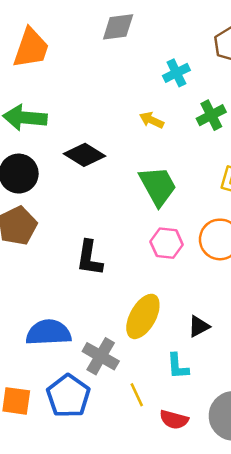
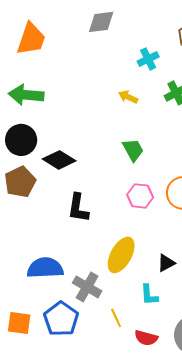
black diamond: (85, 155) -> (59, 160), moved
green trapezoid: (158, 186) -> (133, 150), size x0.7

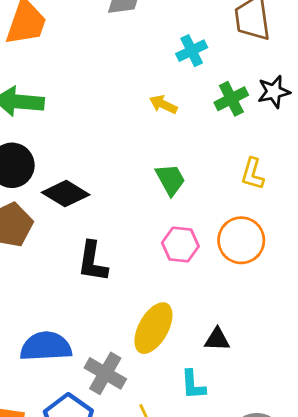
black triangle: (166, 263) -> (217, 339), turned 30

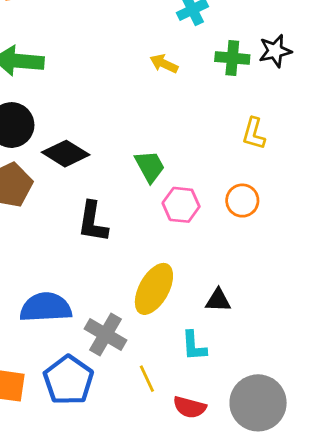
green cross: (231, 99) -> (232, 58), turned 32
green trapezoid: (170, 179) -> (150, 166), moved
orange circle: (241, 240) -> (242, 201), size x0.7

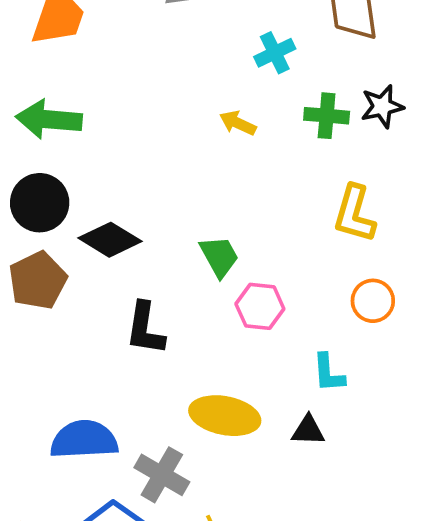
yellow L-shape: (254, 134) -> (354, 214), size x1.4
orange circle: (242, 201) -> (373, 301), moved
yellow ellipse: (154, 289) -> (225, 416), turned 72
cyan L-shape: (194, 346) -> (328, 373), moved

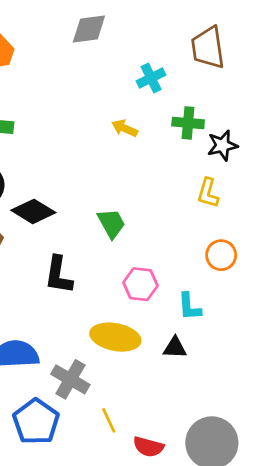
black star: (382, 106) -> (222, 145), moved
yellow L-shape: (354, 214) -> (208, 193), size x0.7
pink hexagon: (260, 306) -> (140, 284), moved

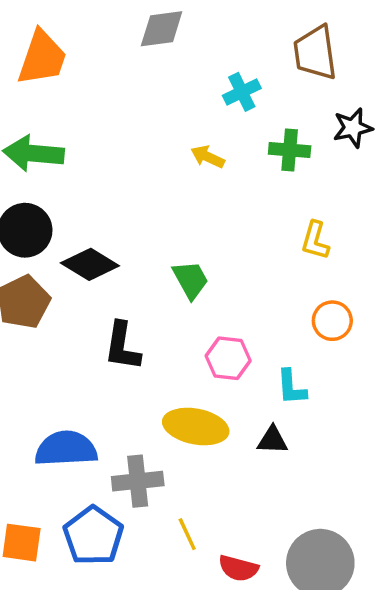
black star: (222, 145) -> (353, 128), moved
gray cross: (70, 379) -> (138, 481), turned -36

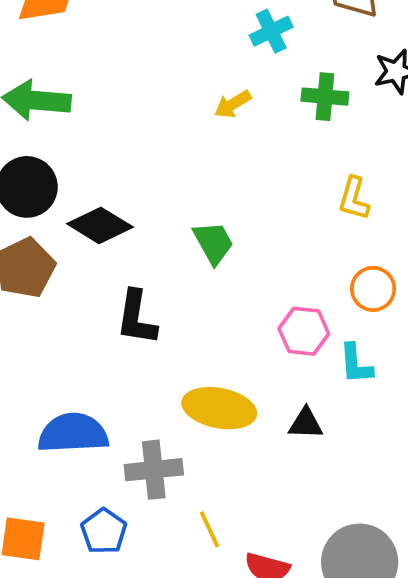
yellow arrow: (208, 157) -> (233, 104), turned -56
pink hexagon: (228, 358) -> (304, 331), moved
cyan L-shape: (291, 387) -> (356, 364), moved
blue pentagon: (93, 536) -> (104, 531), size x0.7

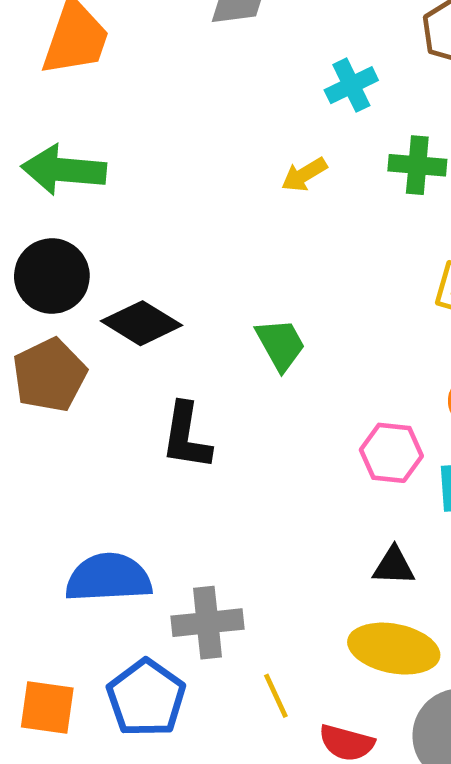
yellow ellipse: (219, 408) -> (394, 649), moved
blue pentagon: (104, 531) -> (146, 698), size x1.4

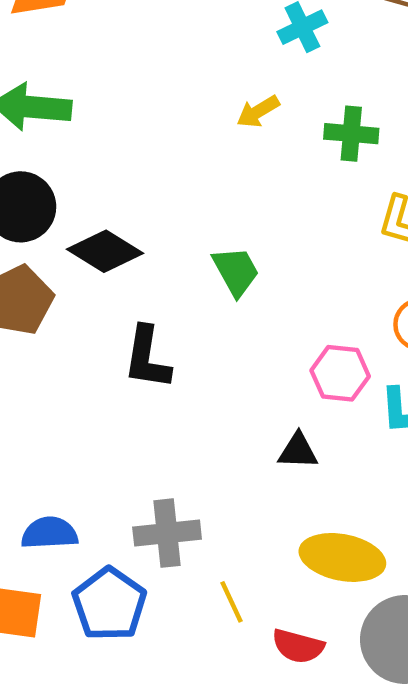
green cross: (417, 165) -> (351, 134), moved
black triangle: (394, 566) -> (298, 451), moved
blue semicircle: (108, 578) -> (49, 533), moved, size x0.7

